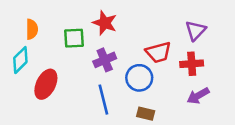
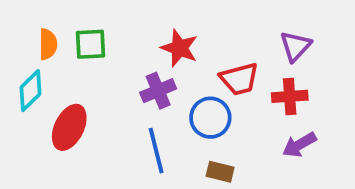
red star: (105, 23) -> (179, 48), moved
green square: (74, 38) -> (90, 44), moved

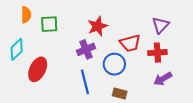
orange semicircle: (48, 44) -> (26, 15), moved
red star: (179, 48) -> (98, 26), turned 30

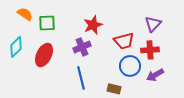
orange semicircle: (26, 15) -> (25, 14), turned -56
blue circle: (114, 64) -> (130, 66), moved
red ellipse: (38, 69) -> (44, 55), moved

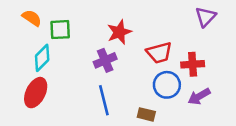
purple triangle: (153, 24) -> (205, 17), moved
cyan diamond: (16, 47) -> (42, 58), moved
red ellipse: (44, 55) -> (36, 93), moved

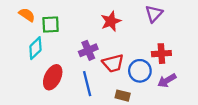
purple triangle: (205, 17) -> (154, 14), moved
red star: (119, 32) -> (111, 21), moved
red trapezoid: (159, 53) -> (113, 63), moved
red ellipse: (36, 93) -> (53, 77), moved

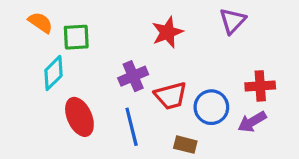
red cross: (161, 54) -> (260, 86), moved
red ellipse: (53, 77) -> (79, 117), turned -50

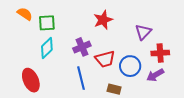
purple triangle: (233, 21) -> (143, 32), moved
cyan diamond: (53, 73) -> (47, 48), moved
red ellipse: (79, 117) -> (31, 80), moved

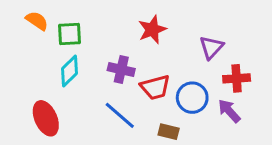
purple cross: (82, 47) -> (121, 70), turned 36
purple arrow: (155, 75) -> (229, 111), turned 78
blue line: (81, 78) -> (120, 115), turned -35

